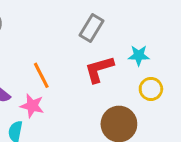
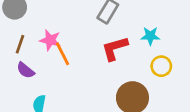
pink star: (32, 106) -> (50, 40), moved

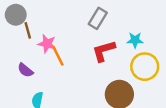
brown line: (20, 44) -> (28, 30), moved, turned -35
yellow circle: (161, 66) -> (145, 67), size x1.5

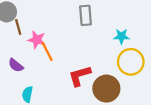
gray rectangle: (98, 18) -> (85, 15), turned -36
red L-shape: (104, 51) -> (80, 76), moved

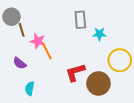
cyan star: (121, 36) -> (99, 34), moved

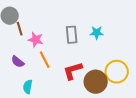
gray rectangle: (80, 20) -> (72, 35), moved
orange line: (47, 51) -> (45, 60), moved
yellow circle: (120, 60) -> (117, 72), moved

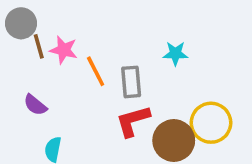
gray rectangle: (72, 35) -> (131, 82), moved
pink star: (36, 40) -> (64, 50), moved
orange line: (45, 60) -> (96, 71), moved

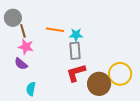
pink star: (64, 50) -> (26, 47), moved
cyan star: (175, 53) -> (76, 35), moved
orange line: (96, 71) -> (55, 30), moved, turned -54

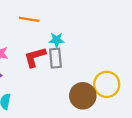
orange line: (55, 30) -> (29, 19), moved
red L-shape: (76, 73) -> (35, 57), moved

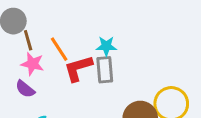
orange line: (29, 19) -> (59, 49), moved, turned 48

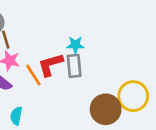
orange line: (59, 49) -> (33, 75), moved

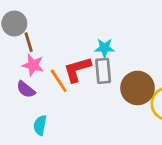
brown circle: (106, 109) -> (138, 88), moved

